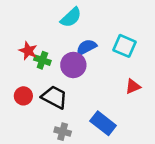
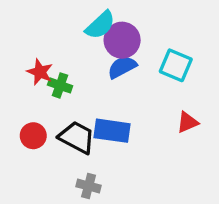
purple circle: (73, 65) -> (122, 40), moved
blue rectangle: (103, 123) -> (112, 131), moved, turned -30

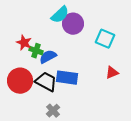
blue semicircle: (122, 67) -> (48, 57), moved
red circle: (33, 136) -> (20, 81), size x1.6
gray cross: (89, 186) -> (53, 111), turned 32

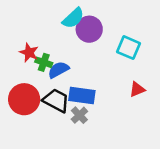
gray cross: (53, 111) -> (79, 115), moved

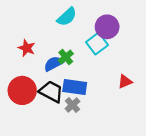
purple circle: (89, 29) -> (107, 27), moved
cyan square: (129, 48) -> (97, 44), moved, turned 30
green cross: (44, 62) -> (66, 57), moved, turned 32

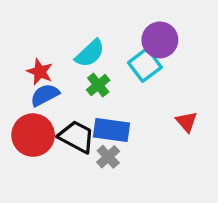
cyan semicircle: (67, 17) -> (90, 53), moved
blue semicircle: (53, 64) -> (45, 95), moved
red triangle: (125, 82) -> (187, 122), turned -48

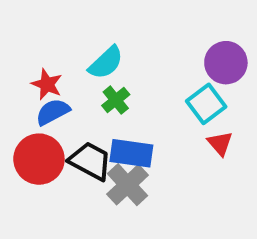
purple circle: (160, 40) -> (226, 63), moved
cyan square: (145, 65) -> (206, 104), moved
gray cross: (108, 157) -> (128, 185), size x1.5

